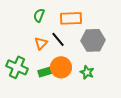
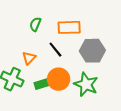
orange triangle: (41, 43) -> (29, 58), moved
green star: (87, 72) -> (86, 84), size x1.6

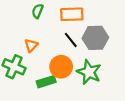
black line: (55, 50) -> (71, 40), moved
green rectangle: (44, 83) -> (46, 82), moved

